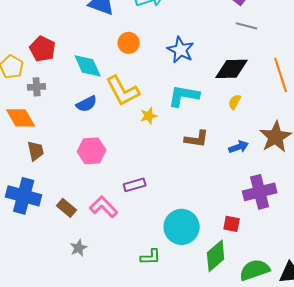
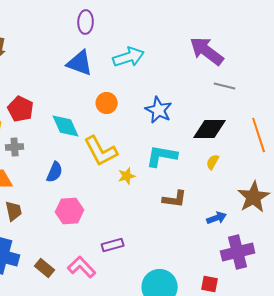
blue semicircle: (87, 104) -> (55, 172), moved, turned -40
blue arrow: (239, 147) -> (217, 218), moved

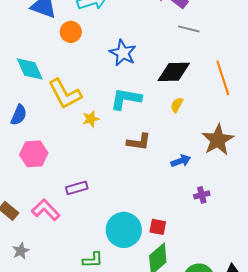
orange circle: (107, 103) -> (71, 32), moved
purple cross: (238, 252) -> (202, 195), size x0.5
red square: (210, 284) -> (158, 227), moved

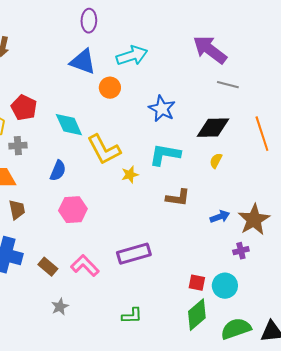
brown star: (218, 140) -> (254, 220), moved
purple rectangle: (77, 188) -> (134, 254), moved, size x1.5
cyan circle: (124, 230) -> (225, 286), moved, size x0.7

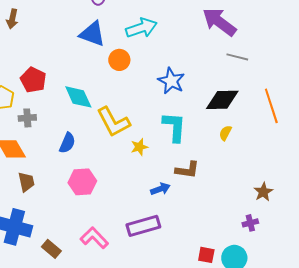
cyan L-shape: (165, 155) -> (174, 127), turned 84
blue arrow: (220, 217) -> (160, 189), moved
brown star: (254, 220) -> (263, 192), size x0.6
brown rectangle: (48, 267) -> (51, 249), moved

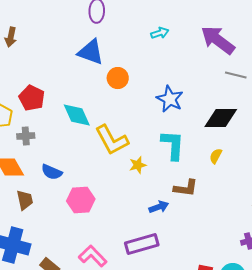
cyan arrow: (141, 28) -> (160, 33), moved, size x0.6
yellow semicircle: (225, 133) -> (216, 156), moved
blue semicircle: (67, 143) -> (52, 172), moved, turned 90

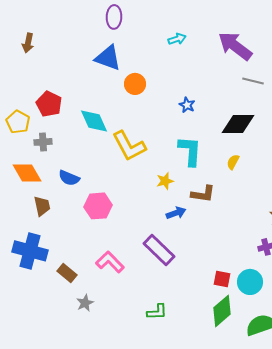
blue star: (170, 99) -> (187, 105), size x0.6
yellow star: (138, 165) -> (165, 181), moved
purple rectangle: (142, 244) -> (159, 250), turned 60

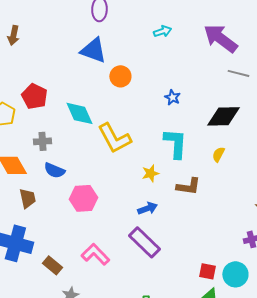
gray cross: (43, 142) -> (42, 141), moved
blue arrow: (176, 213) -> (147, 208), moved

